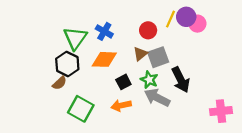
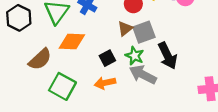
orange diamond: (104, 59) -> (72, 42), moved
black hexagon: (67, 64) -> (19, 18), moved
brown semicircle: (59, 83) -> (40, 59), size x1.5

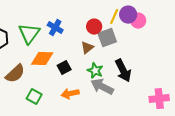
gray square: (144, 32) -> (107, 38), moved
black square: (107, 58) -> (64, 68), moved
green square: (62, 86) -> (34, 97), size x0.7

